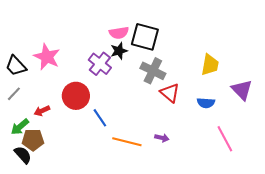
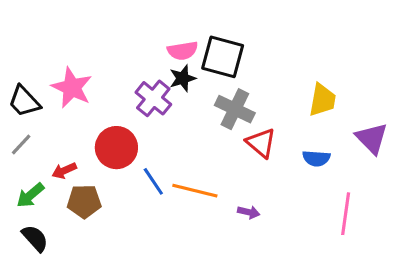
pink line: (225, 139) -> (346, 214), turned 36
brown pentagon: (33, 140) -> (84, 201), moved
orange line: (127, 142) -> (195, 191), moved

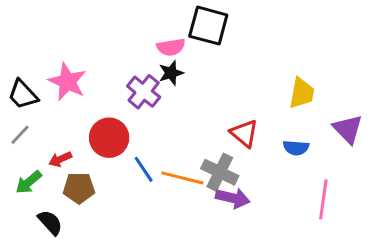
black square: (223, 57) -> (208, 26), moved
gray cross: (235, 109) -> (220, 172), moved
purple arrow: (249, 212) -> (233, 198), size x1.6
black semicircle: (35, 238) -> (50, 222), moved

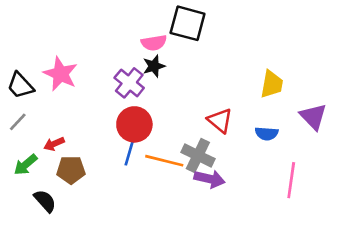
red circle: (109, 138) -> (134, 124), moved
blue line: (144, 169) -> (129, 153), turned 50

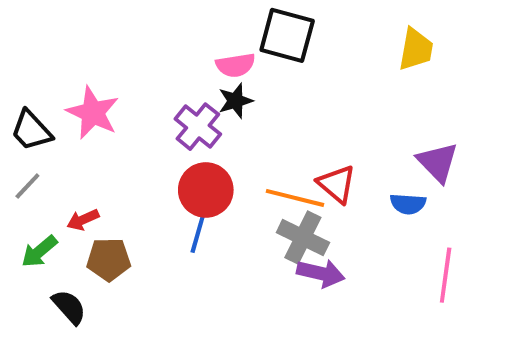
yellow trapezoid: (272, 84) -> (416, 49), moved
purple triangle: (313, 117) -> (438, 162), moved
orange line: (164, 161) -> (295, 198), moved

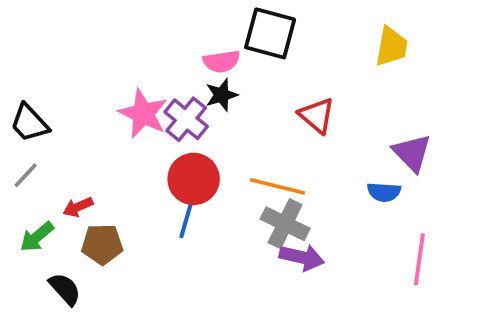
pink star: (93, 113) -> (143, 114), moved
red triangle: (337, 184) -> (317, 115), moved

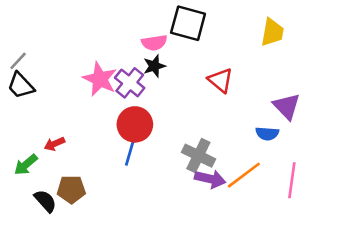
gray line: (26, 175) -> (18, 61), moved
orange line: (278, 186) -> (244, 175), moved, turned -51
brown pentagon: (102, 244) -> (71, 189), moved

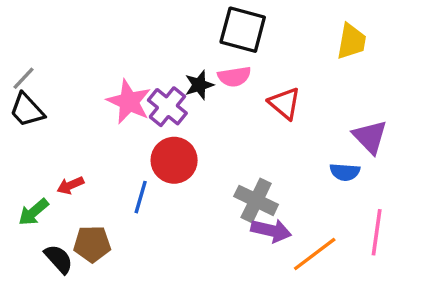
pink semicircle: (154, 43) -> (234, 77), moved
blue line: (130, 153) -> (141, 197), moved
orange line: (244, 175) -> (315, 254), moved

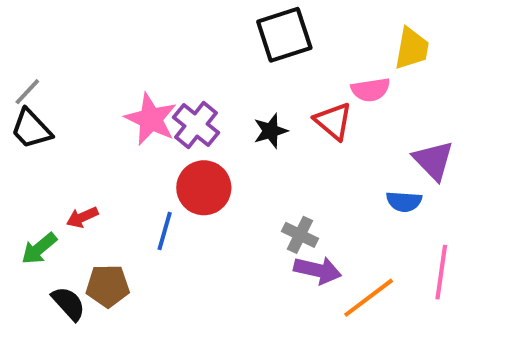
black square: (243, 30) -> (284, 35), turned -33
pink semicircle: (234, 77) -> (371, 90), moved
black star: (199, 85) -> (271, 131), moved
gray cross: (256, 200) -> (300, 235), size x0.7

